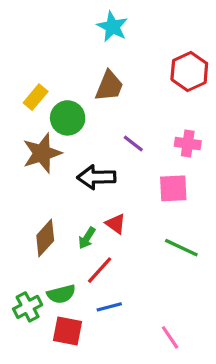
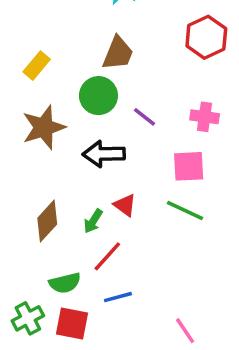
green circle: (68, 118) -> (98, 96), moved
green line: (181, 248) -> (185, 210), moved
green cross: (28, 307) -> (28, 318), moved

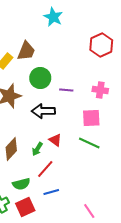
brown trapezoid: (118, 53) -> (26, 51), moved
purple line: (144, 117) -> (66, 90), turned -32
red square: (72, 324) -> (25, 207), turned -36

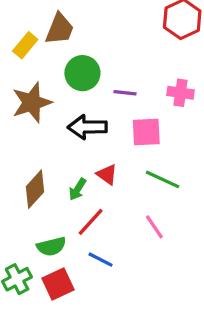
pink square: (91, 118) -> (146, 132), moved
blue line: (51, 192) -> (100, 260), turned 42
pink line: (89, 211) -> (154, 227), moved

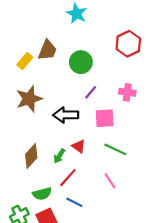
green circle: (82, 73) -> (81, 62), moved
purple line: (125, 93) -> (91, 92), turned -56

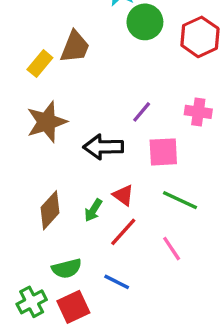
green circle: (81, 62) -> (145, 22), moved
red line: (68, 178) -> (123, 232), moved

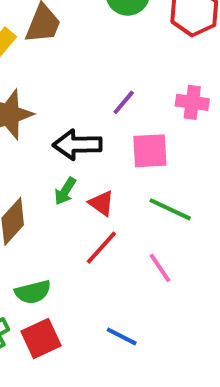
green arrow: (93, 210) -> (65, 191), moved
blue line: (117, 282) -> (122, 336), moved

